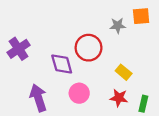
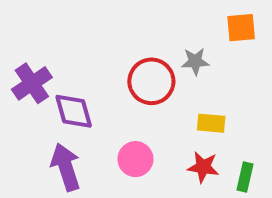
gray star: (118, 25) -> (195, 61), moved
purple diamond: (62, 64) -> (74, 111), moved
yellow rectangle: (124, 72) -> (211, 123), turned -35

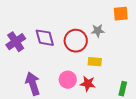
purple diamond: (74, 111) -> (45, 38), moved
yellow rectangle: (211, 123) -> (95, 62), moved
red star: (203, 167) -> (88, 84), moved

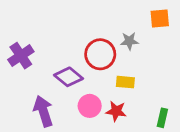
purple diamond: (45, 38) -> (68, 77), moved, turned -35

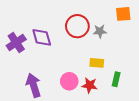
red circle: (100, 54) -> (77, 26), moved
purple diamond: (68, 77) -> (42, 37), moved, turned 35
green rectangle: (162, 118) -> (116, 79), moved

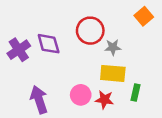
orange square: (123, 14) -> (144, 16), turned -35
gray star: (100, 31) -> (113, 47), moved
yellow rectangle: (97, 63) -> (113, 73), size x1.5

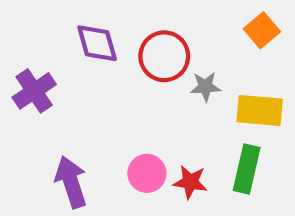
purple diamond: (49, 44) -> (97, 43), moved
yellow rectangle: (113, 73) -> (260, 110), moved
green rectangle: (135, 93) -> (247, 169), size x1.5

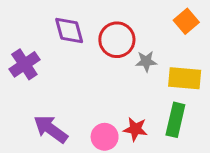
pink circle: (147, 173) -> (105, 137), moved
purple arrow: (71, 182) -> (51, 129), turned -36

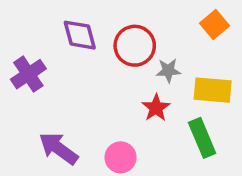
green rectangle: (175, 120) -> (202, 138), turned -36
red star: (135, 129) -> (156, 108), moved, turned 30

